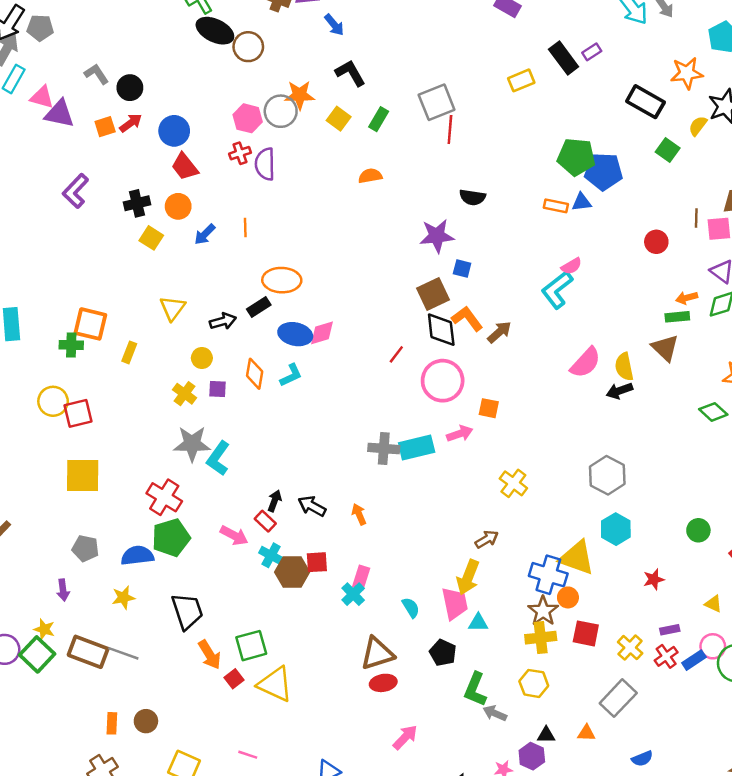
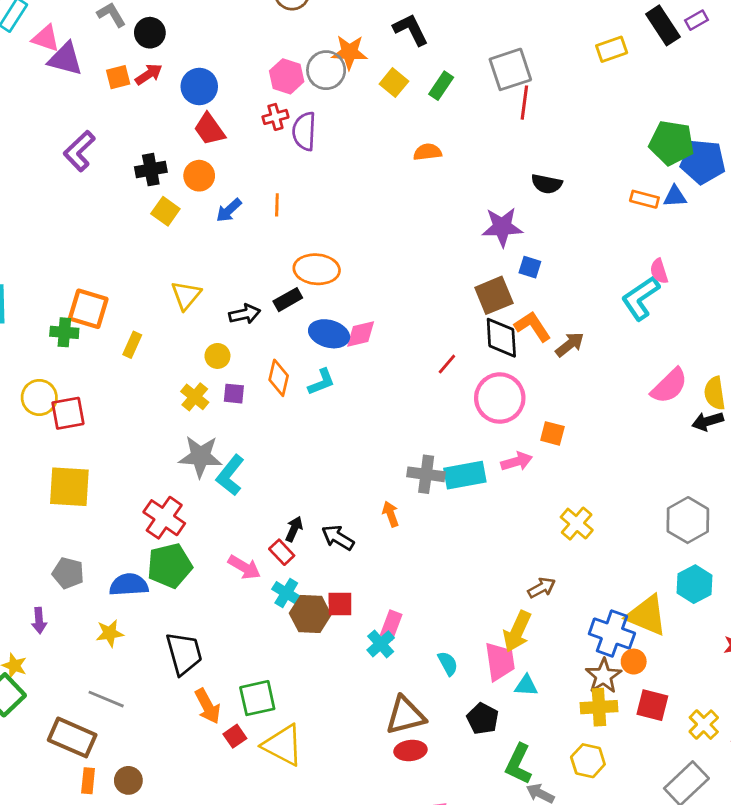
pink semicircle: (571, 266) -> (659, 271), turned 100
orange arrow: (359, 514) -> (391, 514), moved
brown rectangle: (88, 652) -> (72, 737), moved

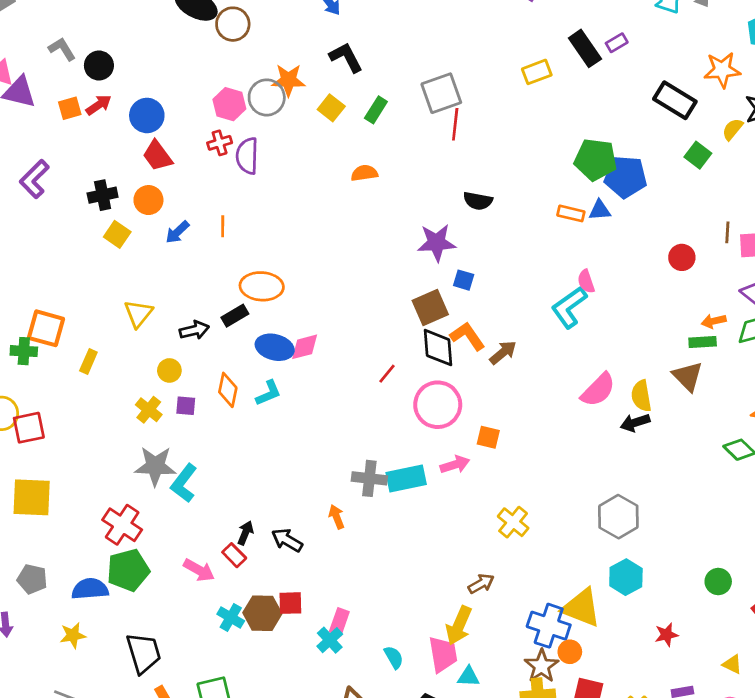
cyan cross: (286, 593) -> (231, 618), moved

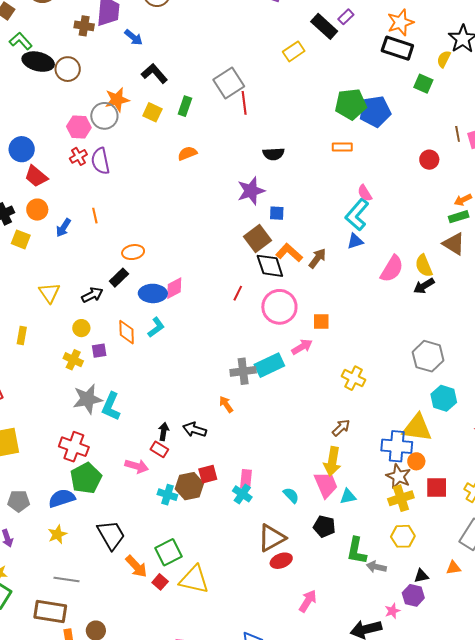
orange star: (722, 70) -> (400, 22), moved
blue triangle: (600, 210) -> (355, 241), moved
orange ellipse: (262, 286) -> (133, 252), size x0.7

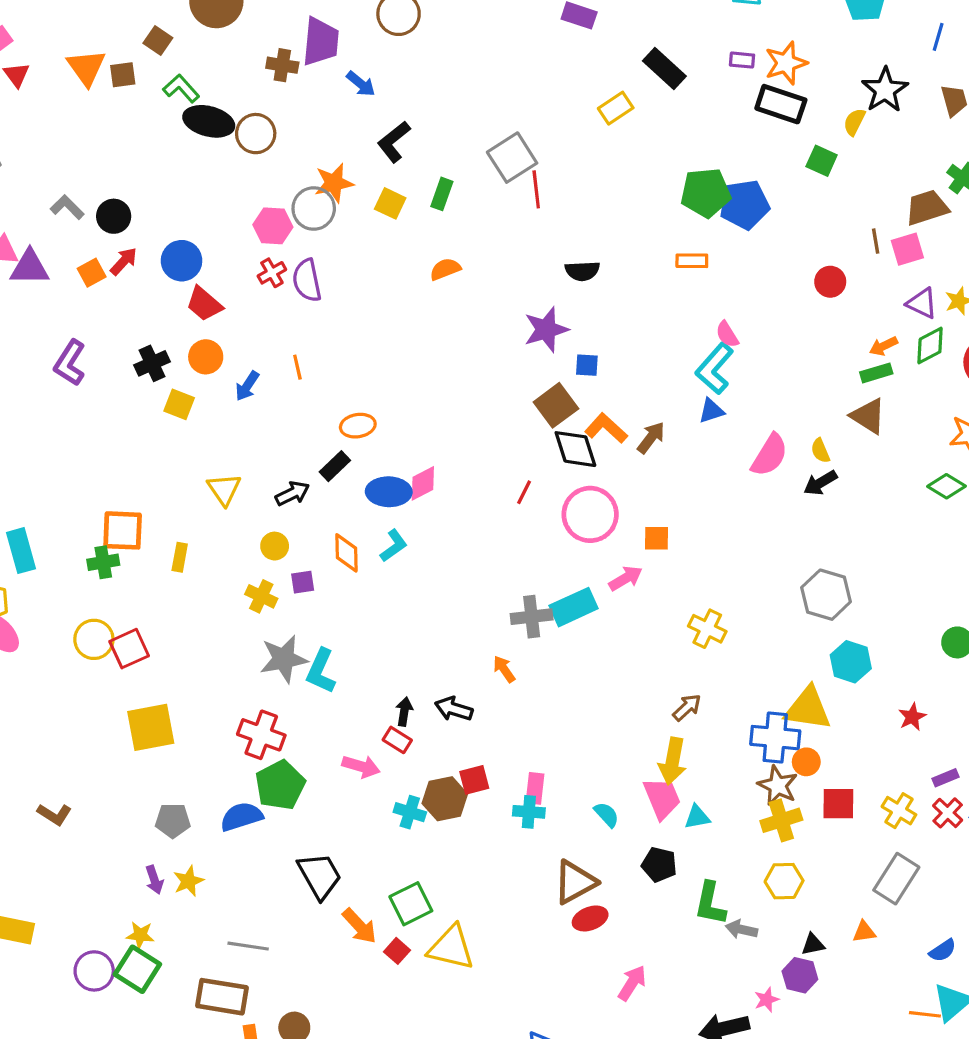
purple rectangle: (346, 17) -> (742, 60), moved, turned 49
black L-shape: (154, 74) -> (394, 142), turned -88
yellow semicircle: (424, 266) -> (820, 451), size x0.7
cyan cross: (242, 494) -> (529, 812), turned -30
yellow star: (57, 534) -> (188, 881), moved

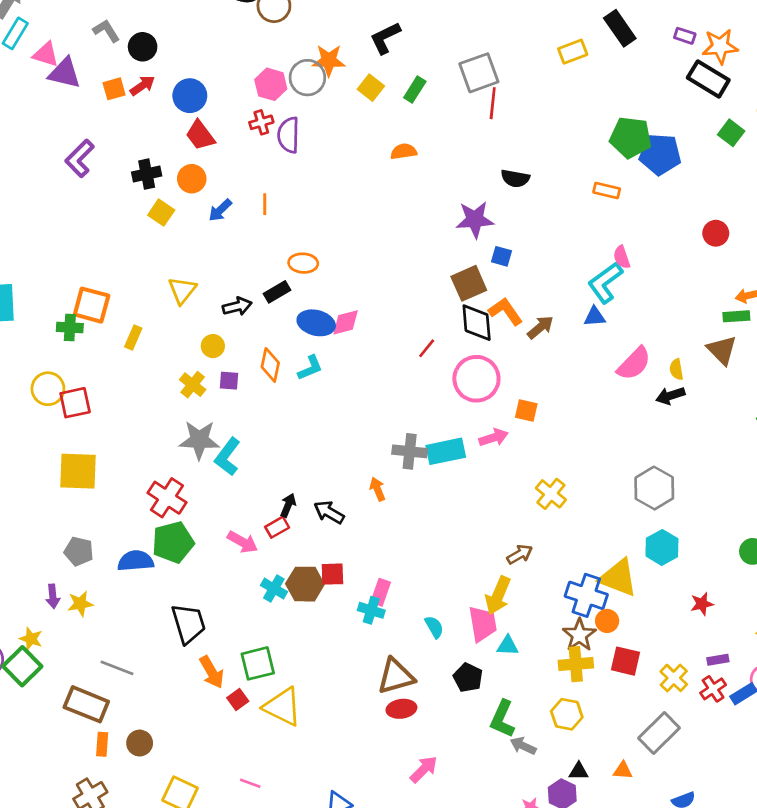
red rectangle: (397, 740) -> (277, 527), turned -75

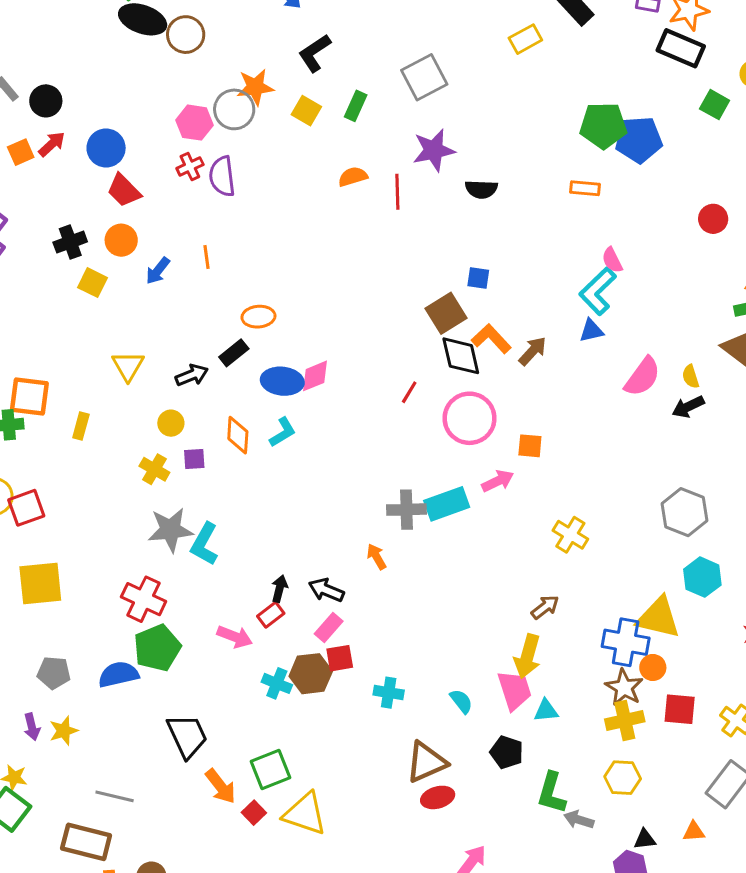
red line: (493, 103) -> (397, 192), moved
purple star: (475, 220) -> (434, 150), moved
pink rectangle: (381, 592) -> (329, 627), moved, turned 30

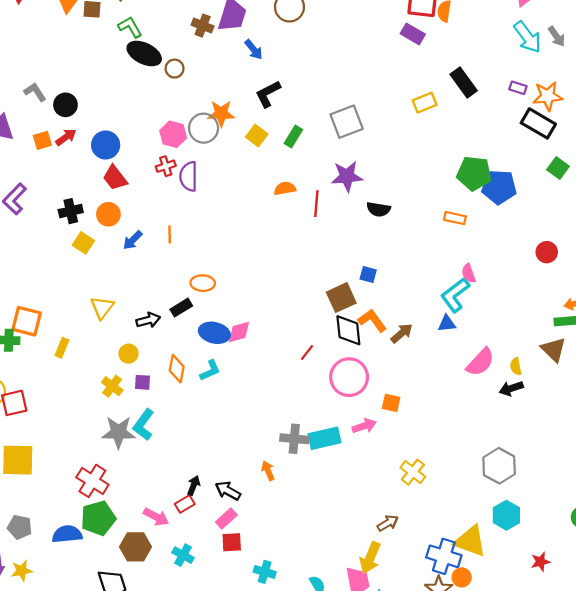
brown circle: (186, 35) -> (175, 69), size x0.7
cyan L-shape: (204, 544) -> (143, 425), moved
brown hexagon: (311, 674) -> (136, 547), moved

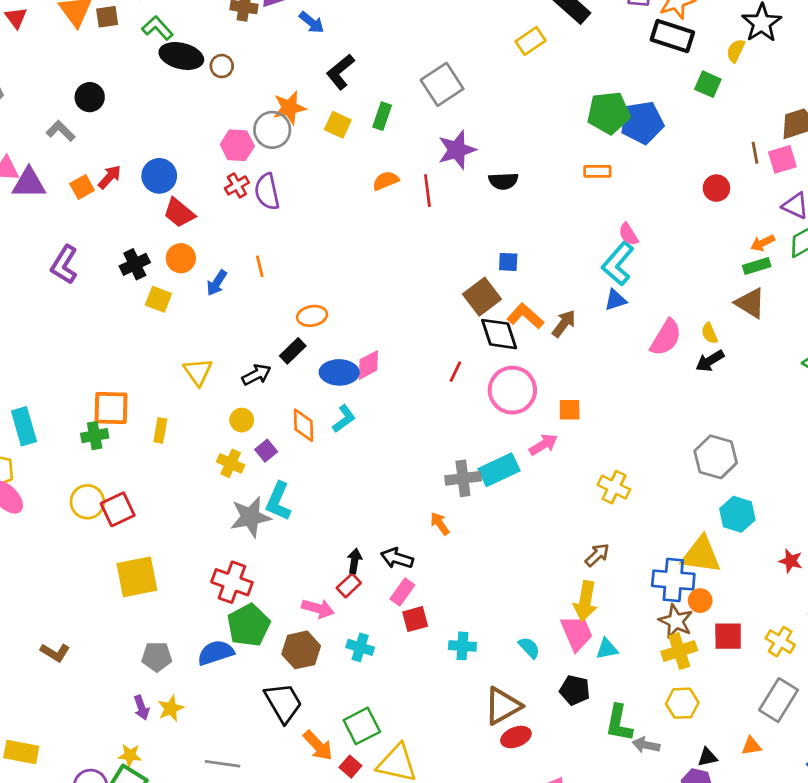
black circle: (65, 105) -> (90, 97), moved
purple square: (143, 382) -> (266, 451), turned -30
red star: (541, 562) -> (791, 561), turned -30

